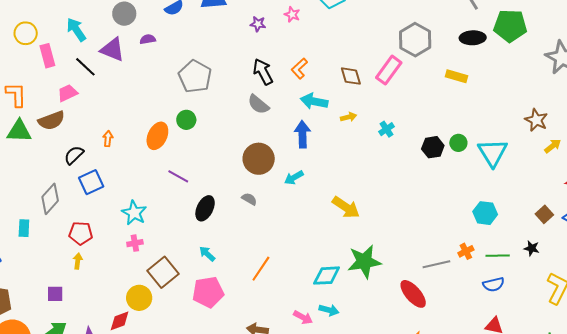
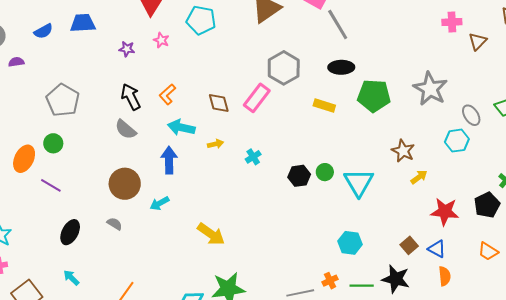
green pentagon: (510, 26) -> (374, 96), moved
purple line: (178, 176) -> (51, 185), moved
black star: (532, 248) -> (396, 279), size x1.8

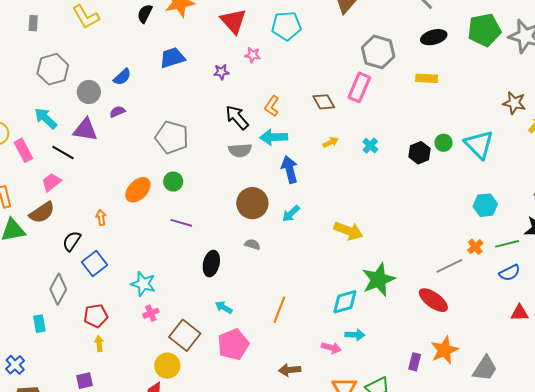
blue semicircle: (43, 31) -> (122, 77), moved
green pentagon: (374, 96) -> (484, 30), moved
cyan arrow: (181, 127) -> (274, 137), moved
gray semicircle: (126, 129) -> (240, 150), turned -30
orange ellipse: (24, 159) -> (138, 190), moved, turned 32

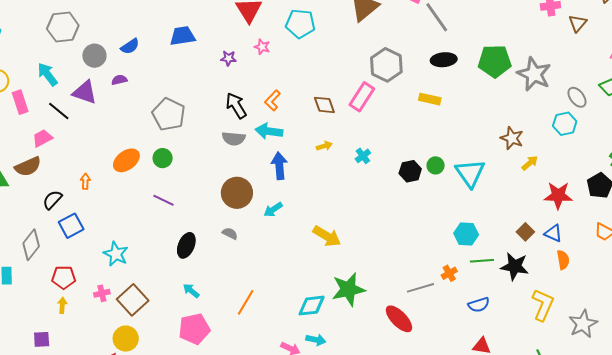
green line: (507, 244) -> (482, 261), moved
pink cross: (151, 313) -> (102, 293), moved
brown square: (185, 335) -> (133, 300), moved

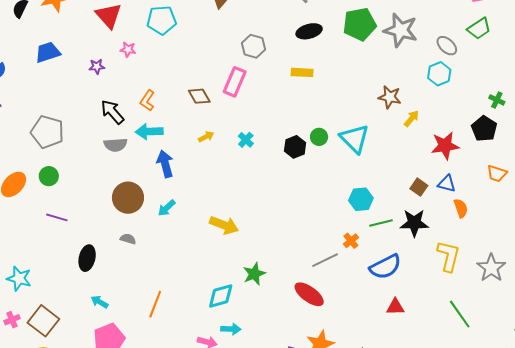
gray hexagon: (386, 65) -> (253, 46), size x0.7
green star: (348, 289) -> (254, 274), size x0.7
blue semicircle: (479, 305) -> (385, 267), size x1.5

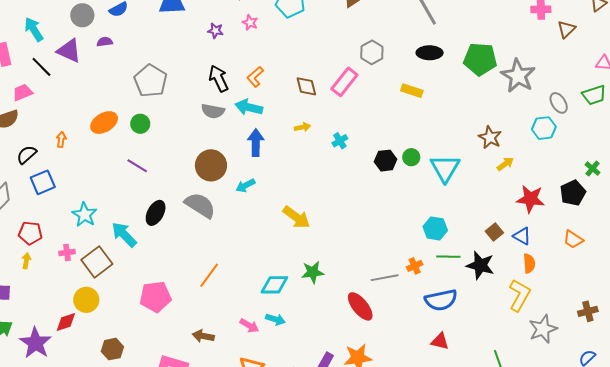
gray semicircle: (128, 239) -> (200, 205), size x2.0
yellow L-shape: (448, 256) -> (519, 295), moved
cyan arrow: (99, 302) -> (124, 235), moved, size x1.6

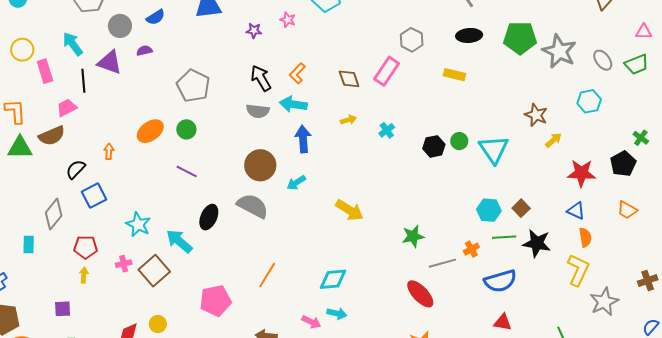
black line: (41, 67) -> (83, 81), turned 45
gray ellipse: (559, 103) -> (603, 60), moved
brown square: (494, 232) -> (521, 208), moved
green star: (313, 272) -> (413, 236), moved
yellow circle: (86, 300) -> (158, 324), moved, size x0.7

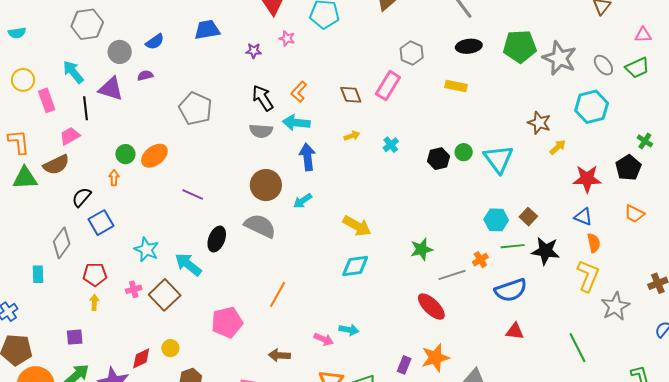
cyan hexagon: (589, 101) -> (592, 107), size x1.4
green circle: (186, 129) -> (125, 154), moved
cyan diamond: (333, 279) -> (355, 266), moved

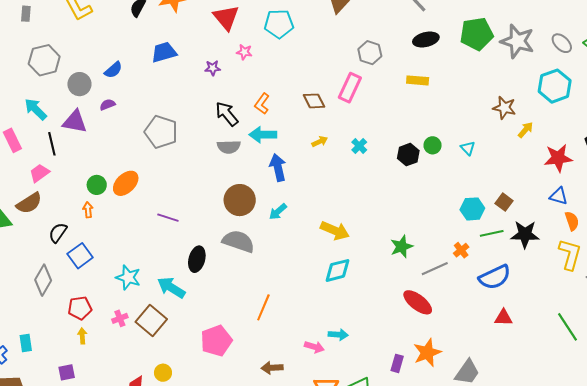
cyan triangle: (498, 159) -> (468, 148), size x0.5
cyan rectangle: (38, 274) -> (26, 343), moved

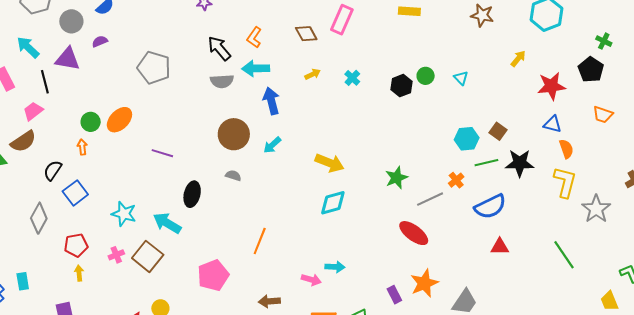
brown star: (504, 108) -> (482, 15), moved
gray semicircle: (238, 241) -> (233, 176), size x0.5
purple rectangle: (397, 363) -> (394, 295), turned -42

